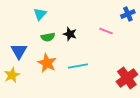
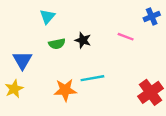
orange star: (47, 63) -> (65, 90), moved, turned -30

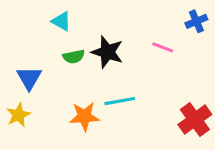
cyan triangle: (47, 17) -> (61, 21), turned -42
black star: (83, 40) -> (107, 52), size x1.5

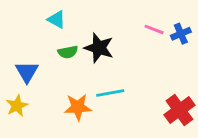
blue cross: (196, 21) -> (181, 34), moved
pink line: (163, 47) -> (154, 29), moved

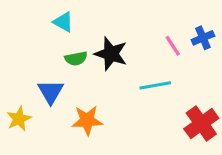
pink line: (154, 29) -> (173, 46), moved, turned 36
blue triangle: (27, 72) -> (51, 92), moved
cyan line: (110, 93) -> (155, 85), moved

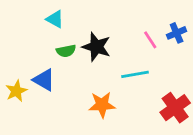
blue triangle: (51, 92) -> (44, 80), turned -30
yellow star: (19, 119) -> (16, 91), moved
orange star: (87, 120) -> (102, 105), moved

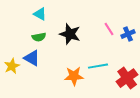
blue cross: (177, 33) -> (128, 34), moved
green semicircle: (66, 51) -> (39, 37), moved
cyan line: (135, 74) -> (98, 66), moved

